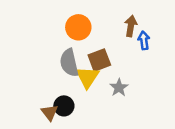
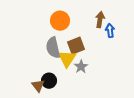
gray star: (119, 88) -> (81, 67), moved

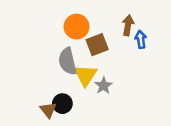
brown square: (76, 46) -> (97, 45), moved

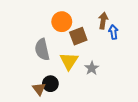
gray semicircle: (68, 61) -> (42, 50), moved
gray star: (103, 86) -> (92, 68), moved

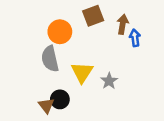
orange circle: (62, 22) -> (60, 32), moved
brown square: (78, 36) -> (93, 16), moved

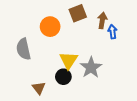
gray semicircle: (50, 59) -> (23, 49), moved
gray star: (109, 81) -> (91, 68), size x1.5
black circle: (60, 99) -> (63, 77), moved

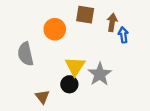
brown square: (78, 13) -> (85, 15), turned 30

